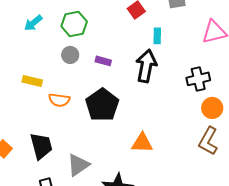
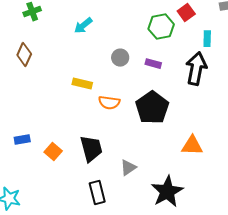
green hexagon: (74, 24) -> (161, 27), moved
gray triangle: (78, 165) -> (128, 168), size x0.7

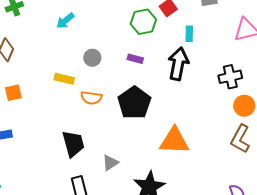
gray circle: (120, 58) -> (92, 58), moved
orange triangle: (192, 146) -> (174, 141), size x1.4
orange square: (53, 152) -> (13, 93), moved, turned 36

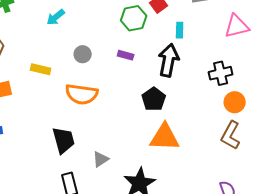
yellow rectangle: (64, 79) -> (41, 69), moved
orange semicircle: (91, 98) -> (82, 94), size x1.5
black pentagon: (134, 103) -> (154, 99), moved, size x0.7

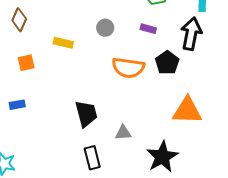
orange semicircle: (82, 94) -> (128, 68), moved
black pentagon: (154, 99) -> (167, 63), moved
gray triangle: (101, 159) -> (123, 133), turned 30

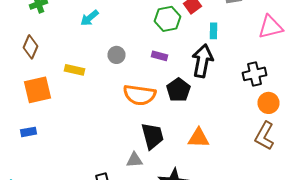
orange square: (26, 63) -> (38, 90), size x1.6
orange triangle: (187, 111) -> (198, 138), size x0.7
black trapezoid: (86, 114) -> (152, 136), moved

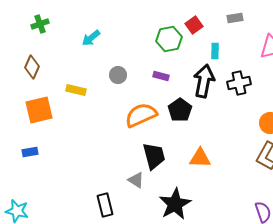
black cross: (254, 74) -> (239, 83), moved
orange semicircle: (140, 95) -> (141, 115), turned 148
gray triangle: (134, 160) -> (136, 180), turned 36

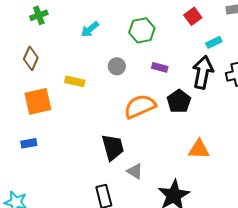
green hexagon: (169, 39) -> (142, 30), moved
cyan rectangle: (215, 51) -> (214, 42), turned 63
black trapezoid: (154, 156) -> (113, 147), moved

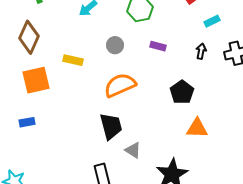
brown diamond: (31, 58) -> (29, 37), size x1.4
black arrow: (203, 72) -> (201, 51), size x0.5
black pentagon: (179, 101) -> (182, 92), moved
orange semicircle: (140, 106) -> (120, 85), moved

